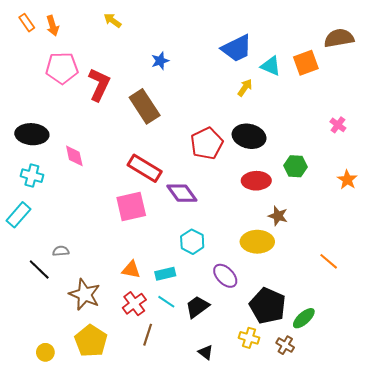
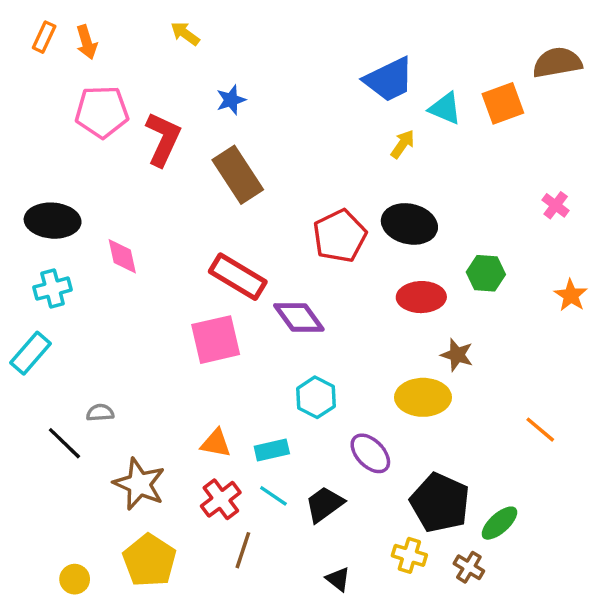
orange rectangle: (27, 23) -> (44, 37), turned 60
blue star: (160, 61) -> (231, 100), moved
cyan cross: (32, 176) -> (53, 289), turned -30

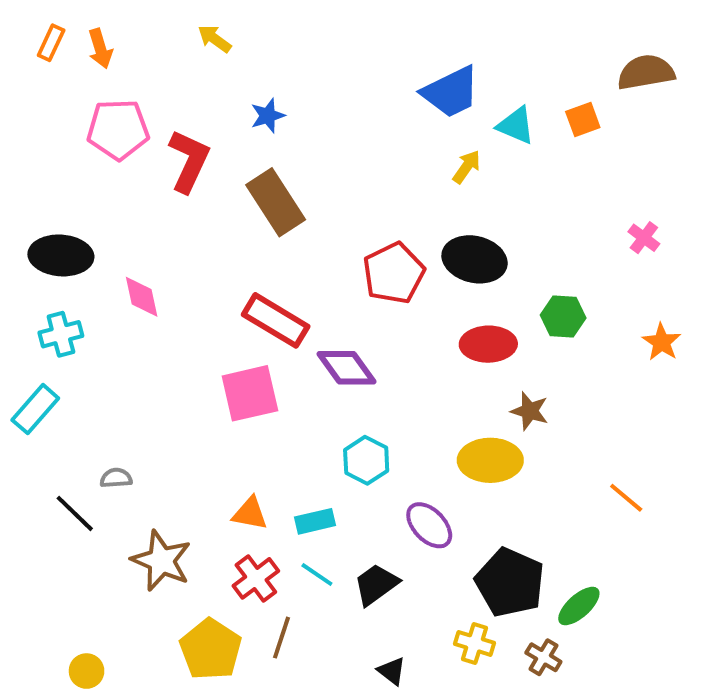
orange square: (503, 103) -> (583, 120), size x0.7
yellow pentagon: (149, 560) -> (211, 649), moved

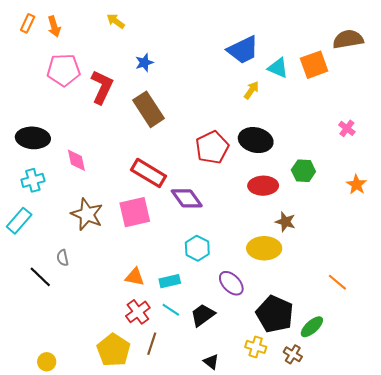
orange square: (583, 120) -> (314, 65), size x1.5
gray semicircle: (116, 478) -> (63, 258), turned -98
orange line: (626, 498) -> (337, 282), moved
brown star: (161, 561) -> (87, 214), moved

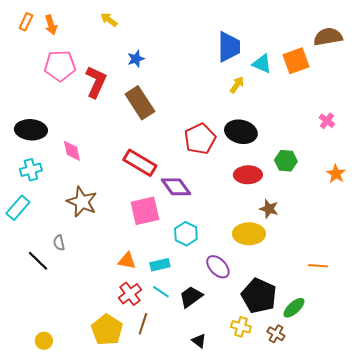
blue trapezoid: (243, 50) -> (229, 47), turned -64
pink square: (135, 212) -> (145, 211), moved
orange line: (337, 282) -> (318, 266), turned -36

